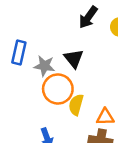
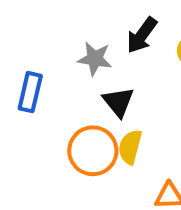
gray star: (44, 66) -> (95, 59), moved
yellow semicircle: (76, 105) -> (130, 147), moved

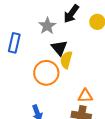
gray star: (95, 59) -> (47, 26), turned 30
yellow semicircle: (130, 147) -> (66, 60), moved

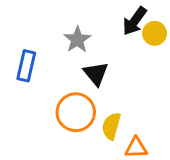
black arrow: (71, 14) -> (135, 21), moved
yellow semicircle: (66, 60) -> (111, 126), moved

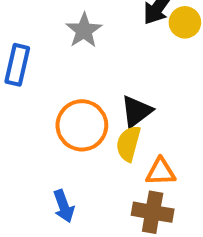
black triangle: (96, 74) -> (136, 111), moved, turned 32

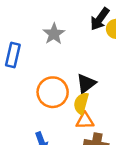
orange triangle: (161, 172) -> (85, 121), moved

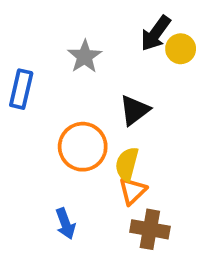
black triangle: (86, 83) -> (135, 110), moved
orange triangle: (85, 121) -> (133, 191), turned -42

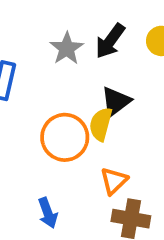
black arrow: (156, 33) -> (110, 41), moved
yellow semicircle: (127, 164) -> (101, 124), moved

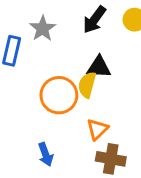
gray star: (67, 48) -> (43, 29), moved
black triangle: (116, 101) -> (99, 67), turned 40

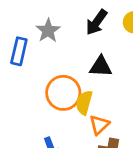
yellow semicircle: (87, 85) -> (84, 103), moved

